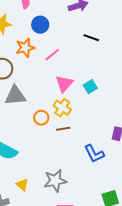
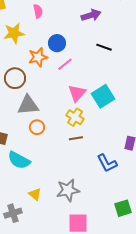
blue circle: (40, 25) -> (57, 43), moved
cyan square: (90, 87) -> (103, 96), size x1.6
orange circle: (41, 118) -> (37, 127), moved

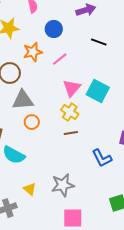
blue circle: (57, 43) -> (54, 29), moved
cyan square: (103, 96) -> (98, 91), turned -30

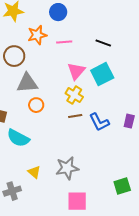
black line: (99, 42) -> (103, 43), moved
pink line: (60, 59) -> (64, 42), turned 35
cyan square: (98, 91) -> (102, 74), turned 35
blue L-shape: (102, 158) -> (99, 122), moved

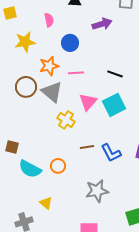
gray triangle: (27, 83) -> (52, 92), moved, turned 45
yellow cross: (74, 95) -> (66, 120), moved
orange circle: (36, 105) -> (58, 166), moved
gray star: (67, 168) -> (97, 191), moved

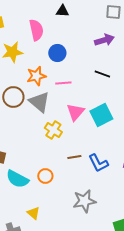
pink semicircle: (49, 20) -> (36, 30), size x1.5
purple arrow: (102, 24) -> (104, 40), moved
black line: (115, 74) -> (102, 74), moved

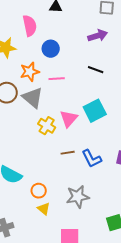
pink triangle: (75, 112) -> (69, 119), moved
orange circle: (45, 176) -> (39, 191), moved
yellow triangle: (33, 213) -> (44, 209), moved

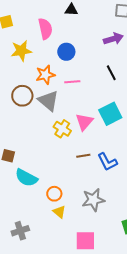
black line: (96, 70) -> (111, 73), turned 42

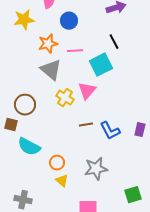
brown circle: (22, 96) -> (25, 105), moved
cyan square: (110, 114) -> (101, 65), moved
gray cross: (20, 231) -> (23, 200), turned 30

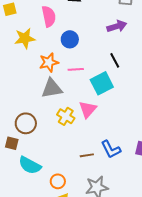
gray triangle: (51, 70) -> (52, 88), turned -50
brown line: (86, 125) -> (87, 155), moved

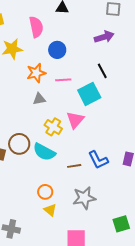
gray triangle: (52, 88) -> (39, 99), size x0.6
brown circle: (26, 123) -> (19, 144), moved
cyan semicircle: (30, 165) -> (44, 152), moved

